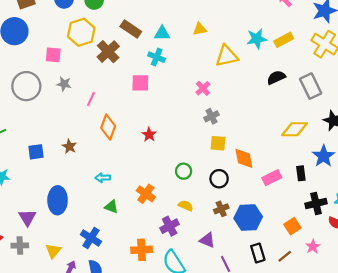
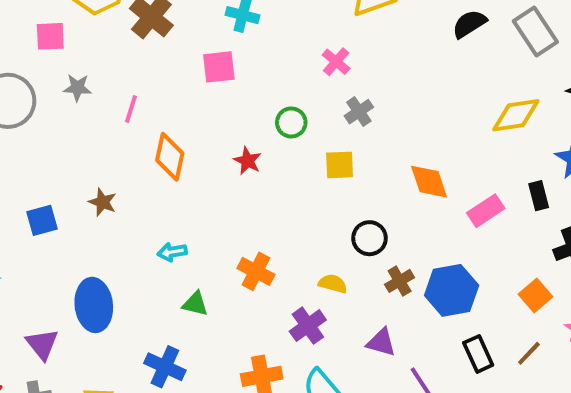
yellow square: (218, 143) -> (340, 165), moved
green circle: (184, 171) -> (291, 122), moved
black circle: (219, 179) -> (369, 238), moved

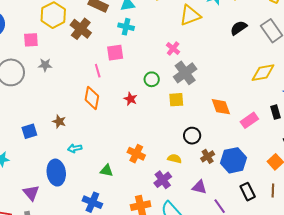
pink line: (131, 109) -> (98, 71), moved, turned -32
gray cross: (359, 112) -> (185, 73), size x1.6
cyan arrow: (172, 252) -> (75, 148), moved
brown line: (529, 353) -> (273, 191), turned -40

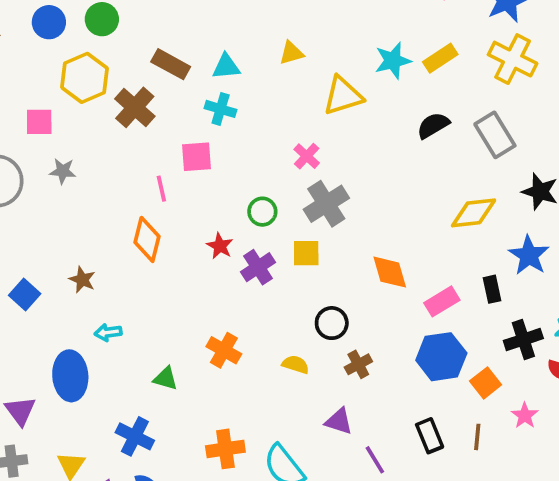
blue square: (29, 131) -> (25, 294), turned -35
blue hexagon: (234, 160) -> (441, 357), moved
purple cross: (163, 180) -> (258, 267), moved

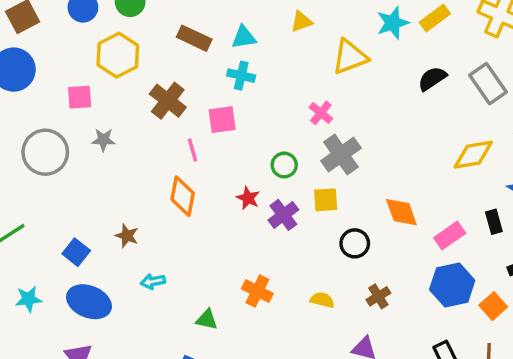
brown cross: (135, 107) -> (168, 101), moved
black circle: (332, 323) -> (355, 243), moved
blue ellipse: (70, 376) -> (89, 302), moved, turned -60

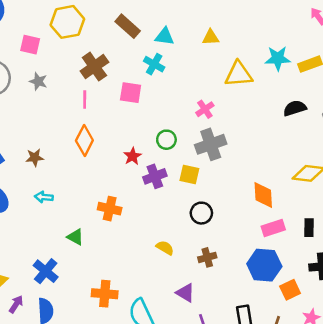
pink line: (193, 150) -> (85, 100), moved
orange diamond: (401, 212) -> (263, 195), moved
brown star: (127, 236) -> (35, 157), turned 30
orange cross: (257, 291) -> (110, 209), moved, turned -30

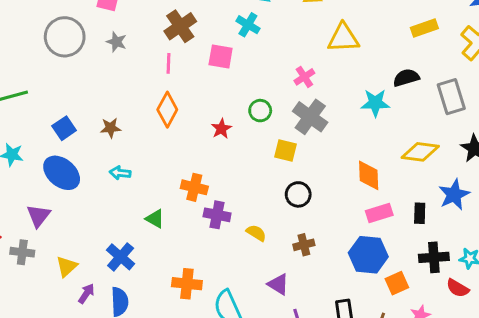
cyan star: (278, 58) -> (375, 103), moved
gray cross: (211, 144) -> (310, 117), turned -36
purple cross: (155, 176) -> (217, 215), moved, turned 30

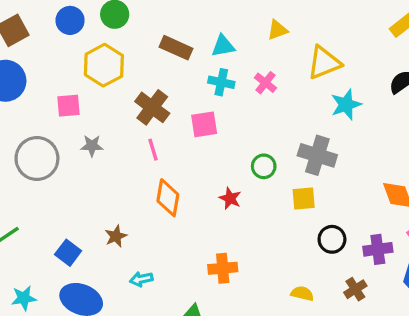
pink cross: (304, 77) -> (265, 83), moved
cyan star: (375, 103) -> (346, 105), moved
purple cross: (217, 215) -> (378, 249), moved

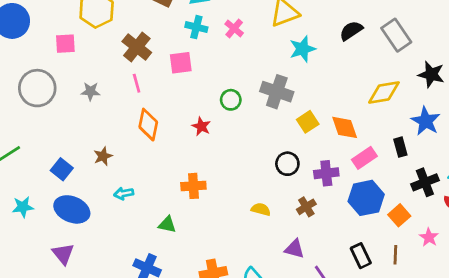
gray star: (92, 146) -> (91, 91), moved
yellow square: (304, 199) -> (308, 122), moved, turned -30

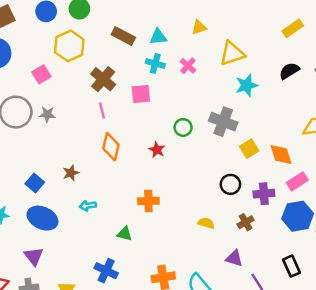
pink square: (65, 44) -> (41, 74), turned -30
gray star: (91, 91) -> (47, 114), moved

